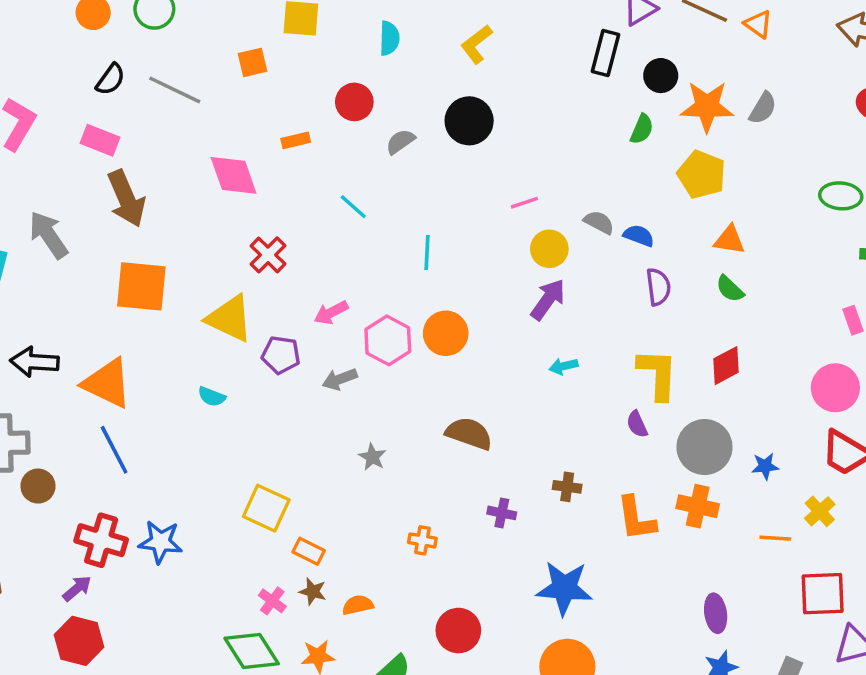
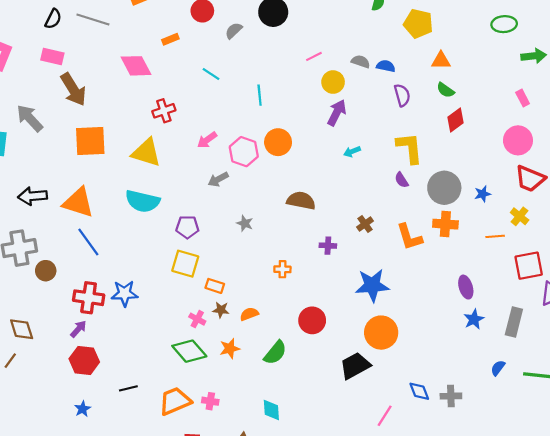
red cross: (268, 255) -> (164, 111), turned 35
purple pentagon: (281, 355) -> (187, 227), moved
red diamond: (726, 366) -> (456, 120), moved
cyan semicircle: (212, 397) -> (142, 201), size x2.0
brown cross: (567, 487) -> (365, 224), turned -35

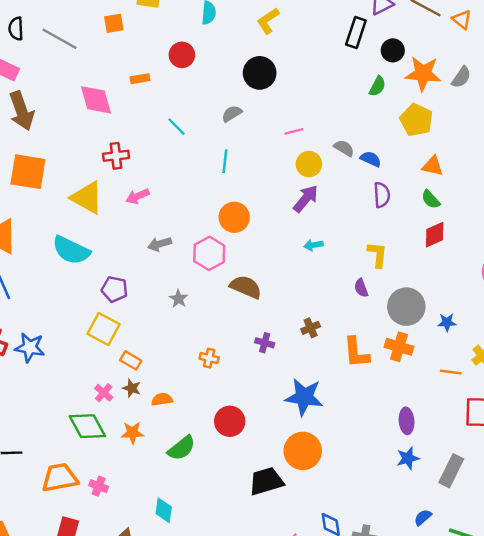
black semicircle: (53, 19) -> (16, 29), turned 138
gray semicircle: (234, 31) -> (232, 114), moved
pink arrow: (207, 140) -> (138, 196), moved
yellow L-shape: (410, 148) -> (377, 255), size x0.7
pink hexagon: (244, 152) -> (209, 253), moved

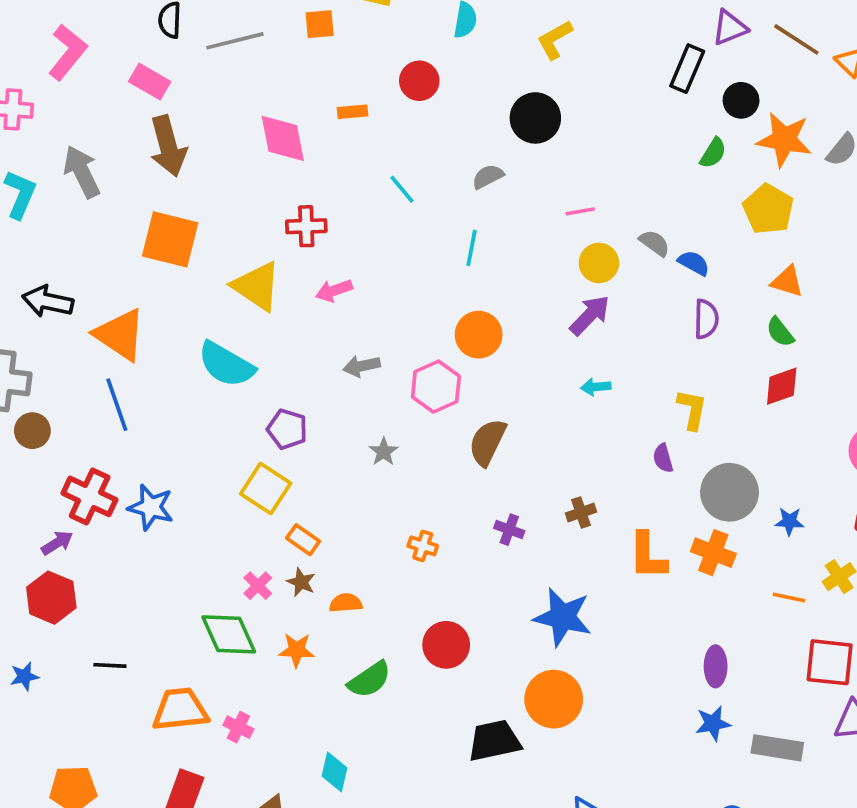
gray line: (60, 39) -> (235, 41), turned -48
brown semicircle: (246, 287) -> (487, 442), turned -92
gray rectangle: (451, 471) -> (777, 748), turned 68

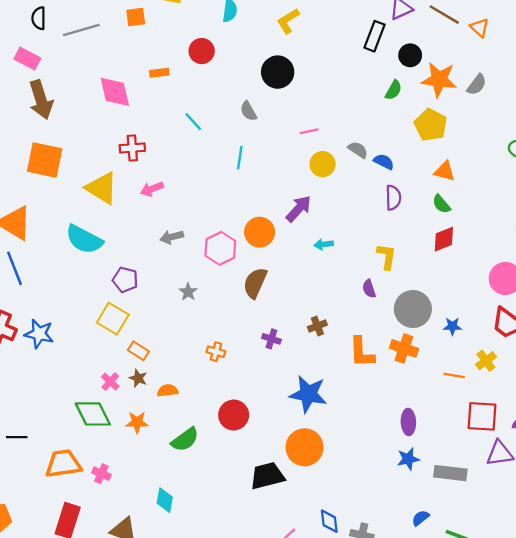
gray semicircle: (488, 176) -> (248, 111), turned -90
purple arrow: (590, 315) -> (299, 209), moved
orange circle: (479, 335) -> (260, 232), moved

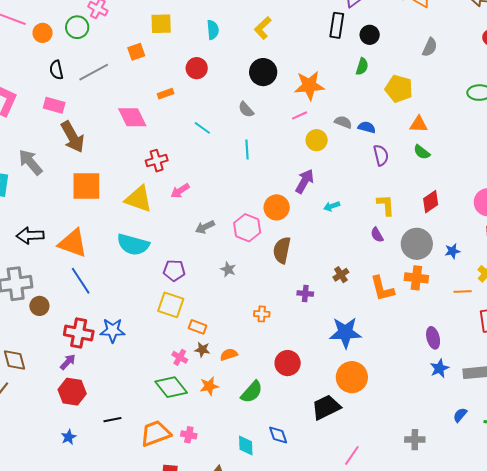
orange star: (439, 80) -> (309, 86), moved
red diamond: (444, 239) -> (431, 202), moved
blue diamond: (329, 521) -> (278, 435), moved

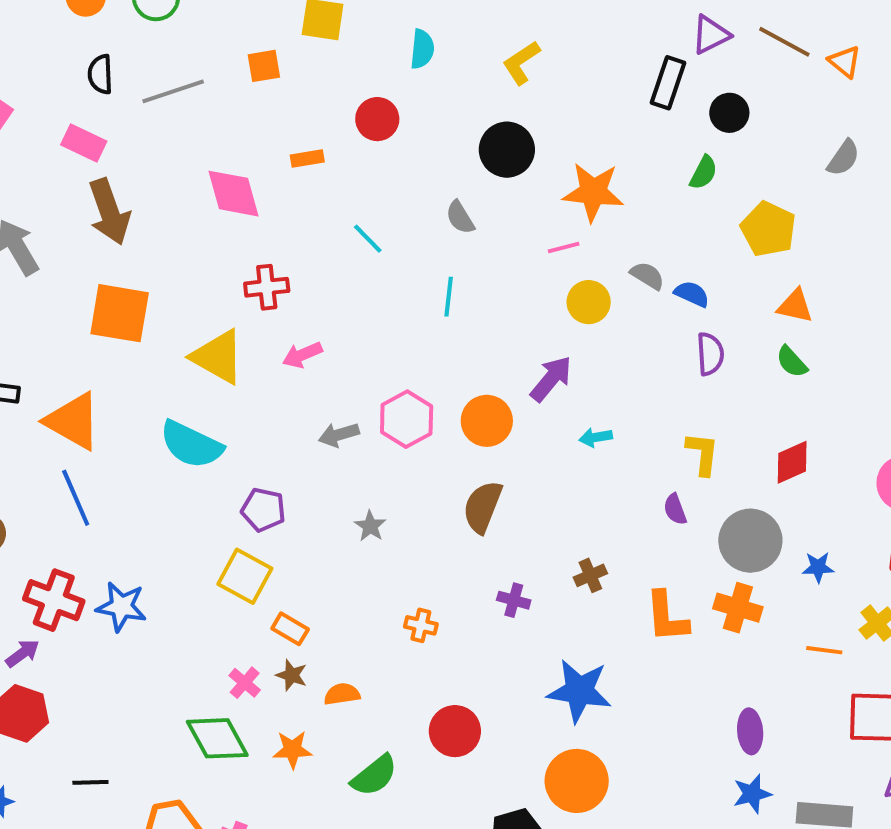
pink hexagon: (247, 228) -> (407, 419), moved

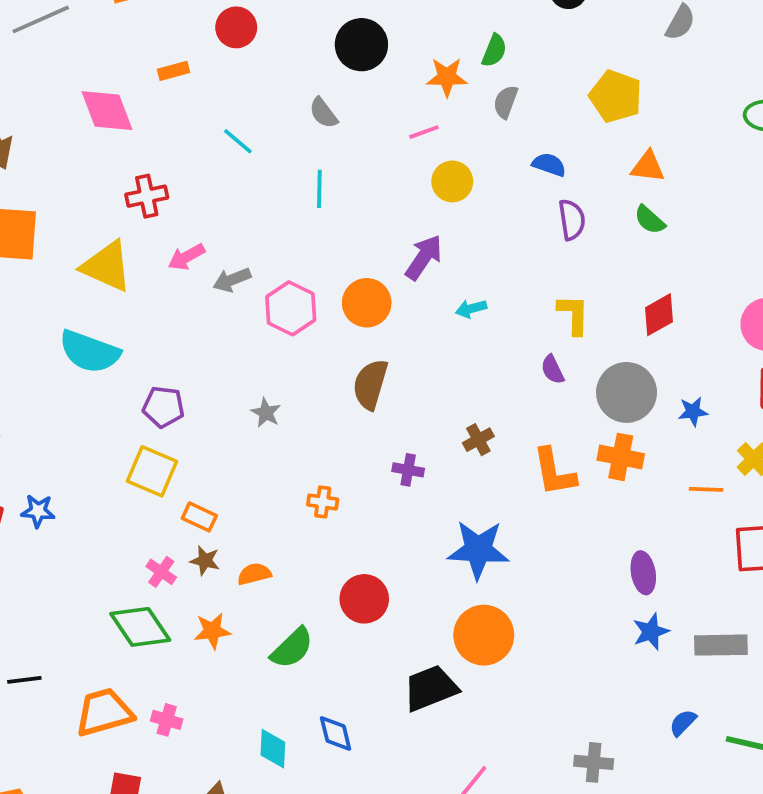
green semicircle: (704, 173) -> (494, 51), moved
orange star: (593, 192) -> (447, 77), size x0.7
gray semicircle: (647, 276) -> (506, 102), moved, turned -96
gray arrow: (339, 435) -> (232, 280), moved
blue star: (121, 607) -> (38, 511), size x0.7

